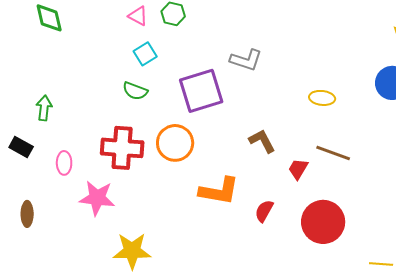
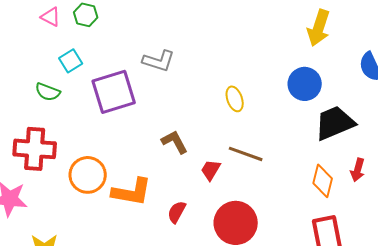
cyan square: (145, 54) -> (71, 61), moved
yellow ellipse: (322, 98) -> (235, 99), turned 65
orange circle: (175, 143) -> (88, 175), moved

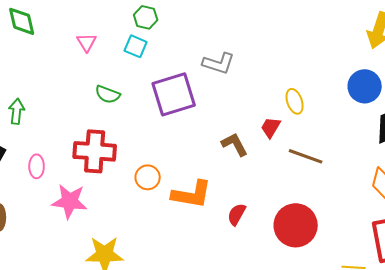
pink triangle: (51, 17) -> (87, 42), moved, turned 30
cyan square: (71, 61) -> (136, 46), moved, turned -35
red trapezoid: (211, 170) -> (271, 127), moved
orange circle: (88, 175) -> (148, 177), size x0.7

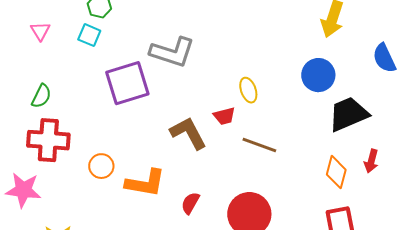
gray L-shape: (219, 63) -> (172, 52), size x1.4
green semicircle: (108, 94) -> (41, 96), moved, turned -85
red trapezoid: (271, 127) -> (224, 116), turned -135
brown L-shape: (235, 144) -> (188, 133), size x1.4

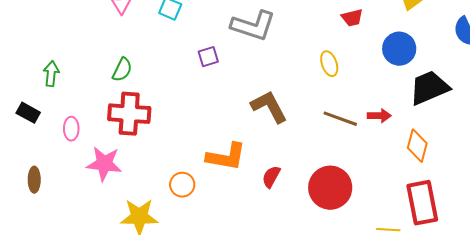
purple square: (127, 83) -> (208, 57), size x0.5
red trapezoid: (224, 116) -> (352, 18), moved
red arrow: (371, 161) -> (379, 116), moved, turned -105
orange circle: (101, 166) -> (182, 185), moved

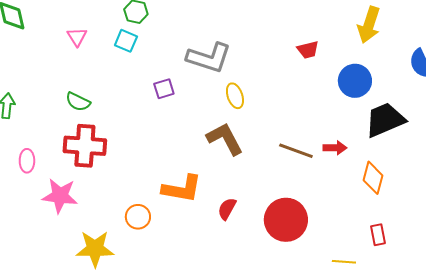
yellow ellipse: (329, 64) -> (235, 96), moved
green semicircle: (122, 70) -> (78, 102), turned 90
red rectangle: (422, 203) -> (378, 235), size x0.5

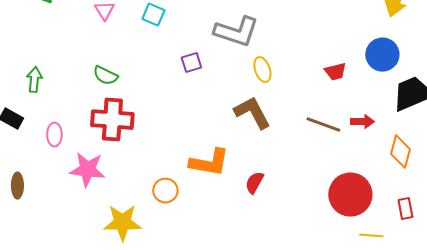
red trapezoid: (308, 50) -> (335, 72), moved
red circle: (286, 220) -> (350, 195), moved

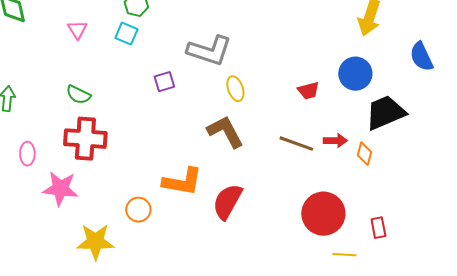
orange diamond: (400, 152) -> (364, 154), moved, size x0.7
red semicircle: (254, 183) -> (227, 202), size x1.6

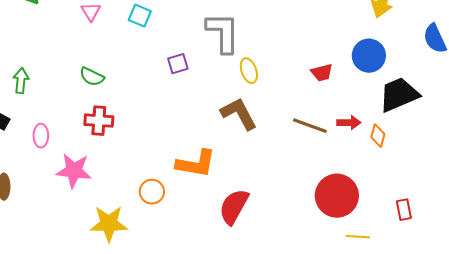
gray L-shape: (209, 51) -> (223, 33), turned -108
red cross: (85, 139) -> (99, 121), size x0.7
red semicircle: (227, 202) -> (234, 207), moved
red rectangle: (378, 228) -> (404, 210), moved

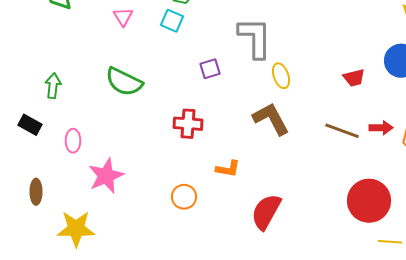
green semicircle: (92, 77) -> (124, 82), size x1.5
red cross: (99, 121) -> (188, 124), moved
orange L-shape: (196, 164) -> (228, 169), size x0.6
pink star: (74, 171) -> (106, 176), turned -30
yellow star: (109, 224) -> (76, 229), moved

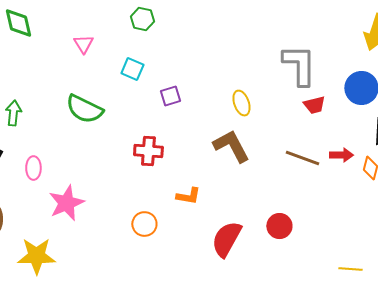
cyan square: (172, 21) -> (132, 69), moved
gray L-shape: (255, 38) -> (299, 65), moved
red circle: (369, 201) -> (279, 226), moved, size x0.6

